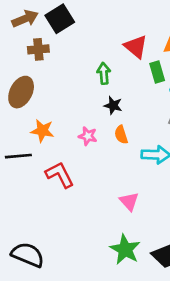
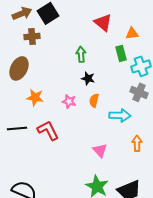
red triangle: (136, 47) -> (103, 22), moved
orange semicircle: (121, 135) -> (94, 100), turned 32
black line: (18, 156) -> (17, 128), moved

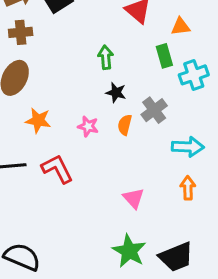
brown cross: (32, 36) -> (21, 32), moved
gray cross: (139, 92) -> (154, 110), moved, turned 30
cyan arrow: (120, 115) -> (188, 147), moved

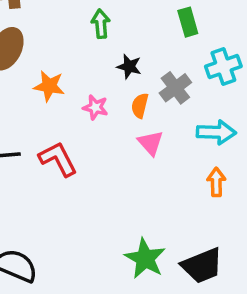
green arrow: (106, 57) -> (101, 24), moved
cyan cross: (194, 75) -> (223, 66), moved
orange star: (38, 120) -> (49, 86), moved
pink triangle: (134, 198) -> (150, 143), moved

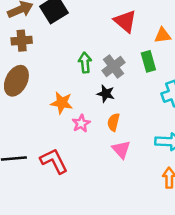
orange star: (49, 86) -> (62, 103), moved
gray cross: (175, 88) -> (113, 66), moved
pink star: (95, 107) -> (81, 123), turned 30

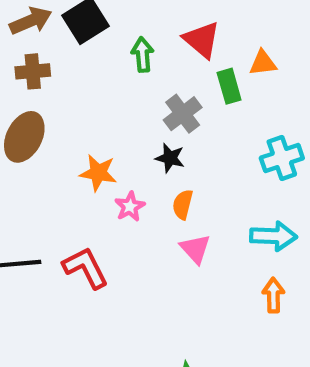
green rectangle: (148, 61) -> (229, 86), moved
green arrow: (85, 63) -> (143, 55), moved

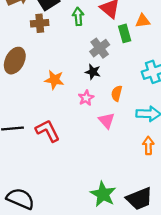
brown cross: (33, 71) -> (40, 23), moved
orange semicircle: (183, 204) -> (117, 93), moved
pink star: (130, 207) -> (86, 98), moved

